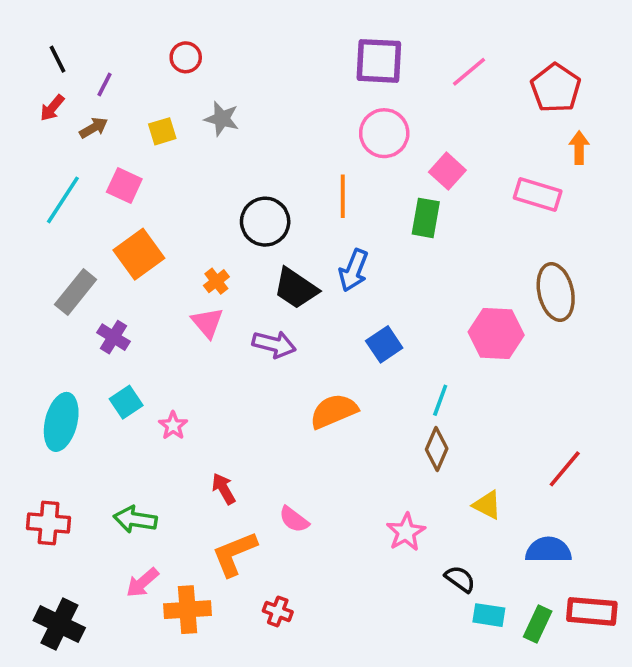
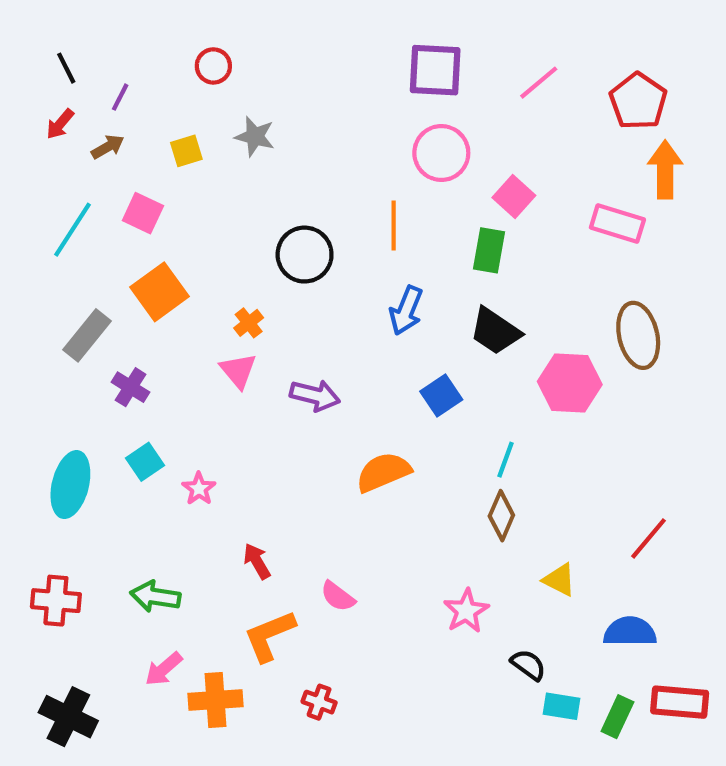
orange arrow: (579, 148) -> (665, 170), size x1.5
black trapezoid: (296, 288) -> (495, 331), moved

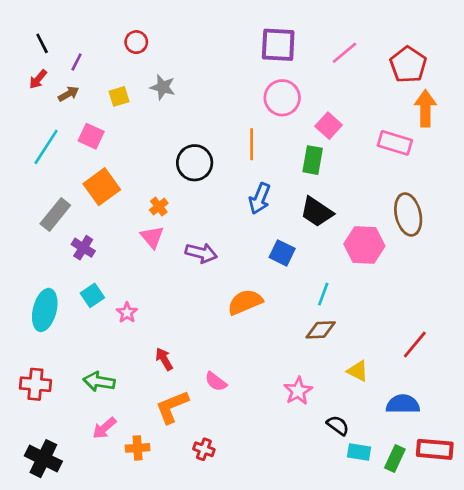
blue square: (441, 395) -> (282, 253), turned -30
brown diamond: (501, 516) -> (321, 330), turned 64
orange cross: (215, 700) -> (138, 448), size x0.7

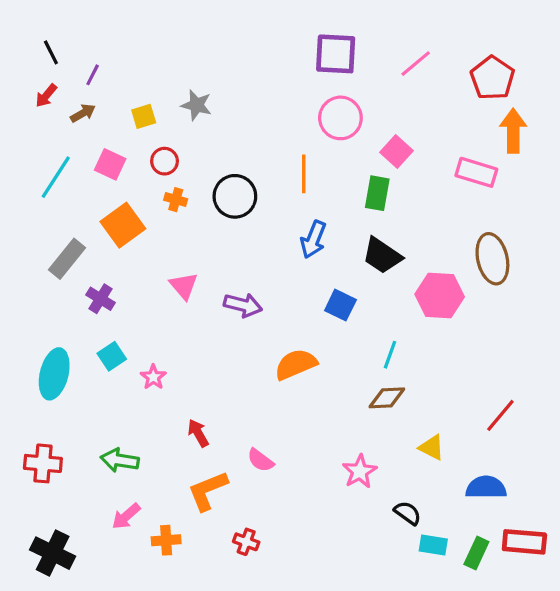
red circle: (136, 42) -> (165, 161), moved
orange cross: (159, 207) -> (176, 200), moved, turned -36

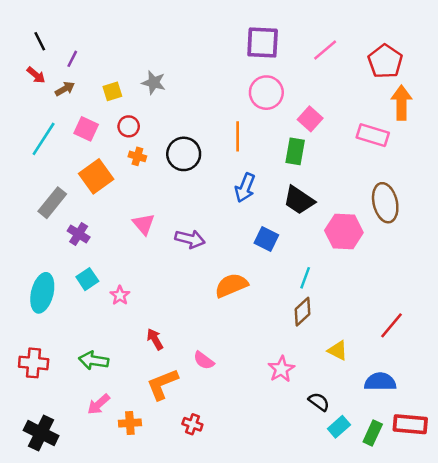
red arrow: (46, 96) -> (36, 75), turned -90
brown diamond: (387, 398) -> (303, 312), turned -40
cyan rectangle: (433, 545) -> (339, 427), turned -50

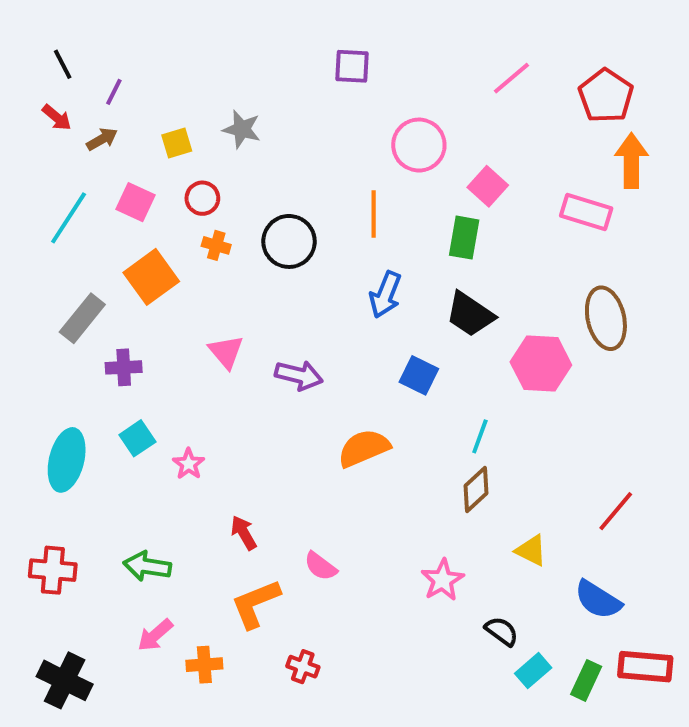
purple square: (263, 43) -> (352, 66), moved, size x0.7
purple cross: (79, 234) -> (124, 367), turned -35
blue semicircle: (380, 382) -> (598, 600), turned -148

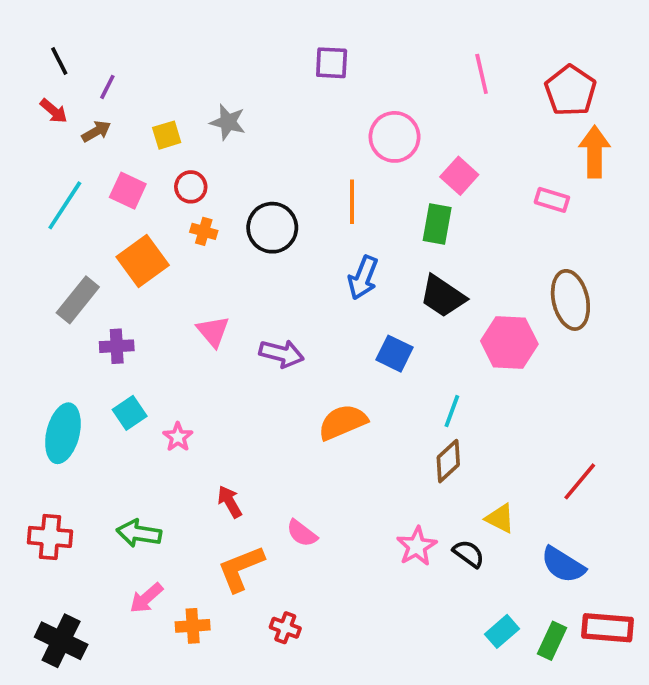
pink line: (511, 78) -> (482, 74), turned -63
pink rectangle: (586, 212) -> (552, 200), size x0.7
black semicircle: (502, 631) -> (469, 554), moved

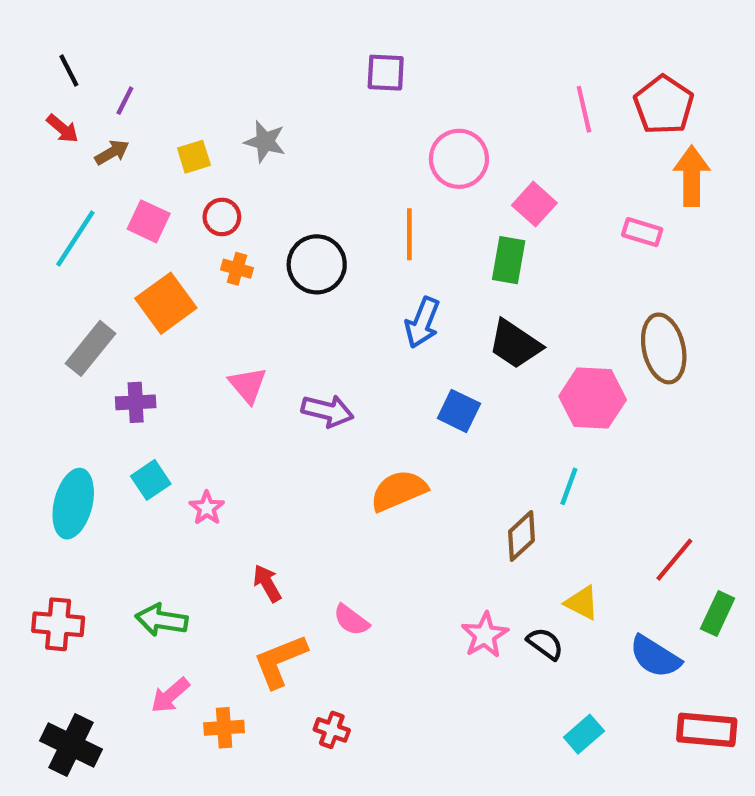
pink line: (482, 74) -> (584, 109), moved
cyan line: (452, 411) -> (569, 486), moved
green rectangle: (552, 641) -> (718, 614), moved

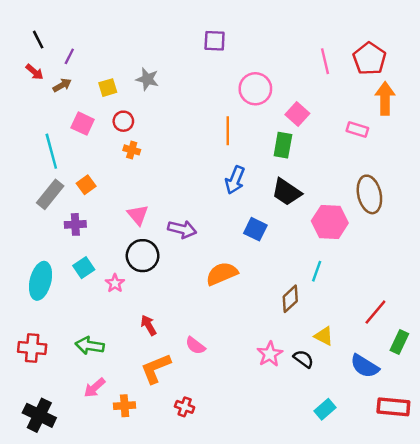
cyan line: (75, 239) -> (51, 151), moved, turned -48
black circle: (317, 264) -> (143, 256), moved
orange square: (166, 303) -> (86, 185), moved, size x0.6

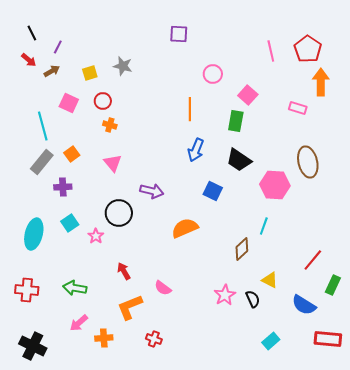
pink circle: (255, 89) -> (213, 74), size x0.7
pink triangle: (138, 215) -> (113, 163), moved
black semicircle: (303, 359) -> (253, 299), turned 30

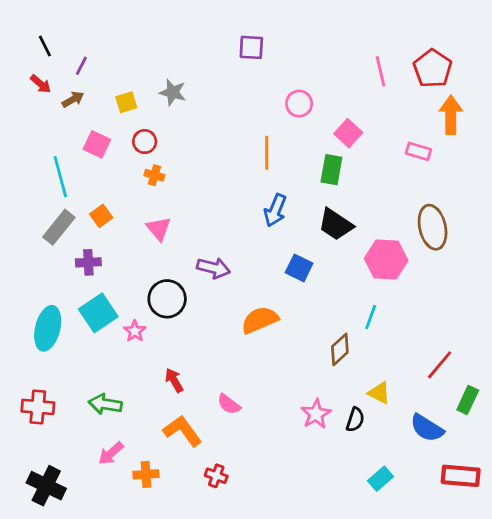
cyan square: (70, 223) -> (98, 313), size x1.5
black semicircle: (253, 299) -> (355, 420), turned 42
orange L-shape: (130, 307) -> (183, 431), turned 76

